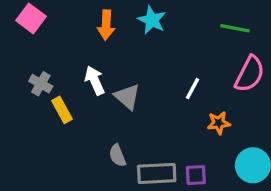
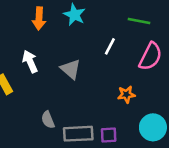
white line: (193, 89) -> (110, 46), moved
gray triangle: (127, 97) -> (71, 69), moved

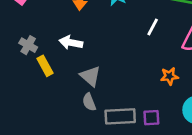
white arrow: (30, 62) -> (71, 42), turned -55
gray triangle: (71, 69) -> (90, 76), moved

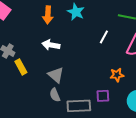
white arrow: (71, 42) -> (51, 45), moved
purple square: (151, 118) -> (103, 96), moved

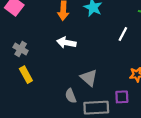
yellow rectangle: (21, 67) -> (26, 75), moved
gray triangle: (56, 75) -> (89, 78), moved

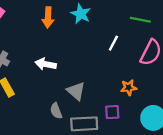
white arrow: (66, 43) -> (46, 64), moved

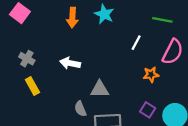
orange star: (129, 88) -> (151, 75), moved
gray triangle: (76, 91) -> (100, 89), turned -42
purple square: (112, 112) -> (148, 110), moved, turned 35

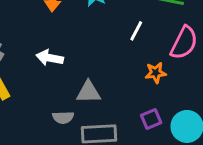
gray semicircle: (80, 109) -> (63, 117), turned -70
purple square: (148, 110) -> (151, 119), turned 35

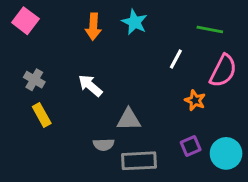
white arrow: (50, 58) -> (90, 86), turned 30
orange star: (156, 73) -> (195, 100), turned 30

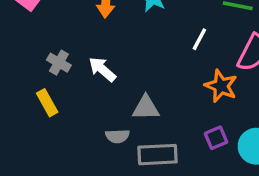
gray cross: (34, 80) -> (59, 63), moved
orange star: (195, 100) -> (221, 86), size x1.4

